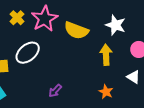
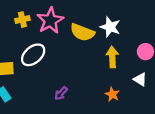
yellow cross: (17, 18) -> (22, 20), turned 32
white star: (115, 25) -> (110, 27), moved

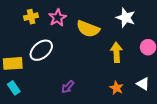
pink star: (50, 21) -> (58, 18), size x0.7
white star: (110, 27) -> (126, 18), moved
white triangle: (140, 79) -> (143, 84), moved

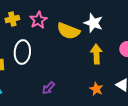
white star: (126, 18) -> (93, 23), moved
white ellipse: (41, 50) -> (22, 52), turned -45

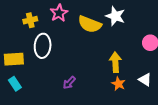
yellow cross: (12, 19) -> (30, 20), moved
yellow arrow: (96, 54) -> (115, 62), moved

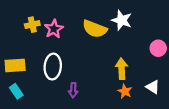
pink star: (59, 13) -> (54, 29), moved
white ellipse: (43, 46) -> (53, 67), moved
purple arrow: (69, 83) -> (73, 90), turned -40

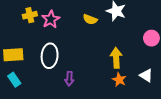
yellow semicircle: (95, 29) -> (90, 19), size x0.6

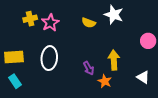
purple arrow: (69, 79) -> (89, 68), moved, turned -32
orange star: (119, 80) -> (105, 81), moved

